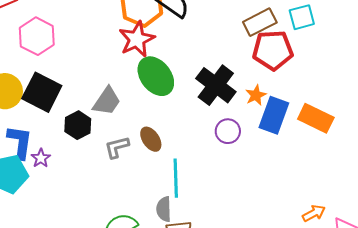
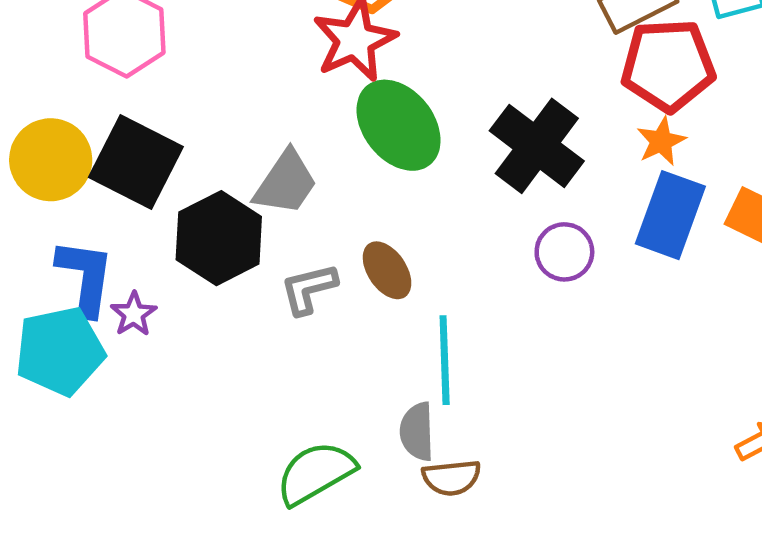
orange star: (256, 95) -> (661, 141), moved
black hexagon: (78, 125) -> (219, 238), size x1.4

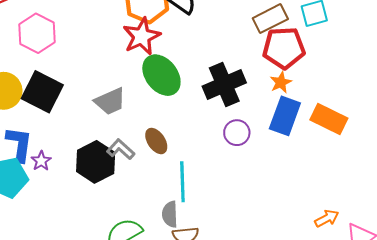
black cross: (537, 146) -> (224, 85), turned 30
gray trapezoid: (286, 183) -> (110, 101), turned 32
black hexagon: (219, 238) -> (96, 162), moved
gray L-shape: (309, 289) -> (121, 149), turned 56

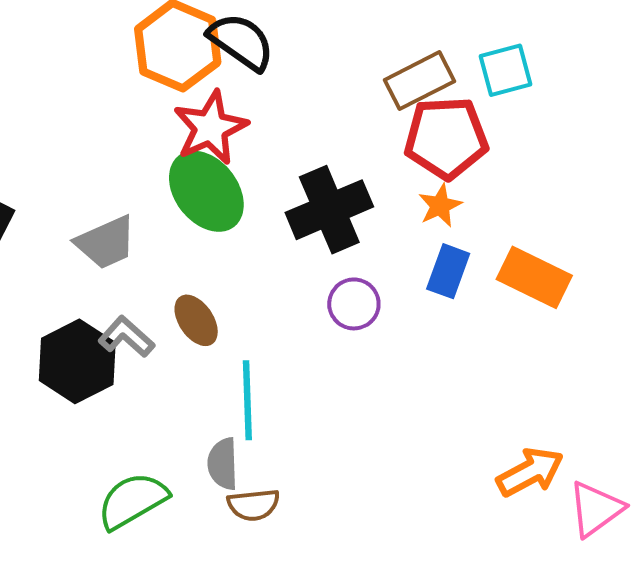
red star: (142, 36) -> (210, 128), moved
blue rectangle: (285, 116) -> (448, 271), size x0.7
orange arrow: (327, 218) -> (530, 472), size x1.4

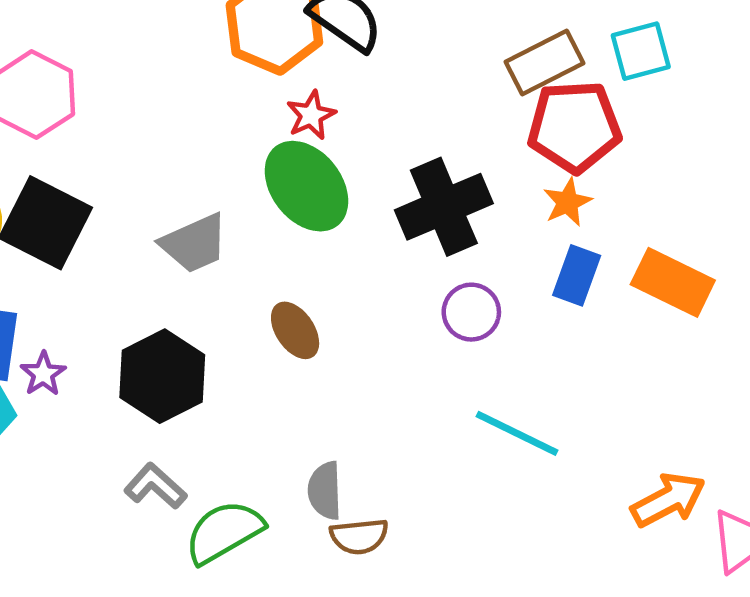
red star: (210, 128) -> (311, 115), size x0.6
gray L-shape: (126, 337) -> (155, 486), moved
cyan line: (247, 400) -> (517, 433), moved, turned -62

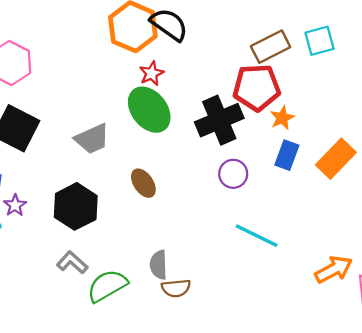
red pentagon: (574, 127) -> (257, 87), moved
orange rectangle: (673, 282) -> (336, 159), turned -72

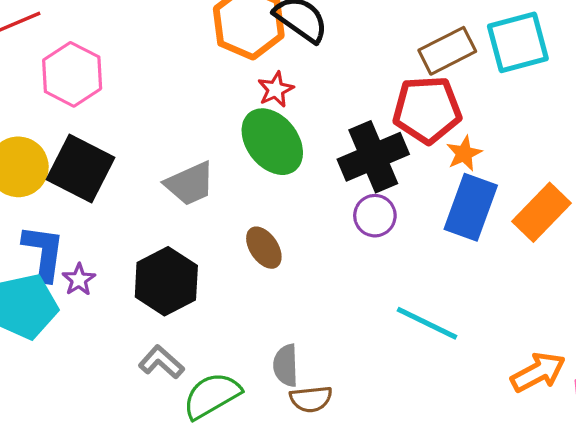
cyan square: (320, 41) -> (518, 42), size x1.4
blue rectangle: (287, 155) -> (471, 207), size x1.5
purple circle: (233, 174) -> (375, 216), moved

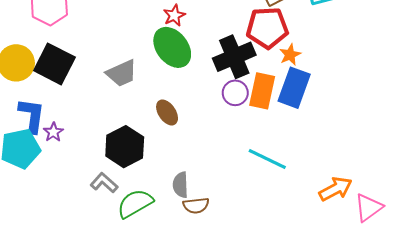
orange rectangle: (541, 212) -> (262, 91), moved, turned -32
black hexagon: (166, 281) -> (125, 147), moved

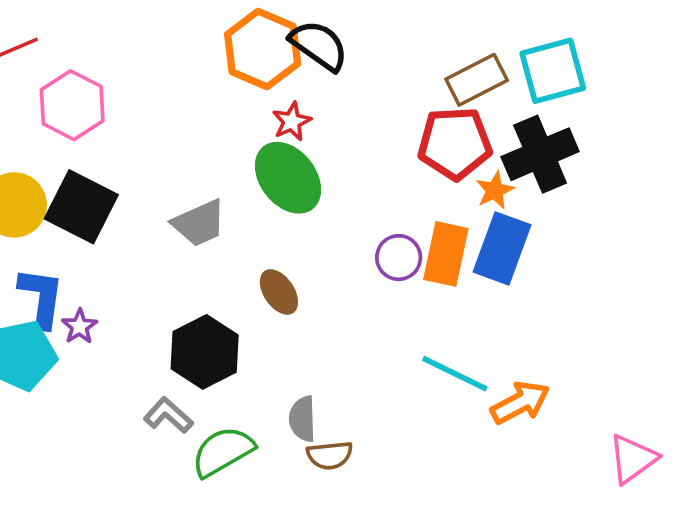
black cross: (234, 57) -> (540, 154), moved
orange arrow: (335, 189) -> (520, 403), moved

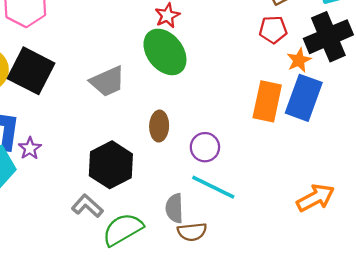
red pentagon: (455, 143) -> (273, 30), size x0.6
purple circle: (399, 258) -> (205, 147), moved
brown ellipse: (279, 292) -> (159, 126), turned 36
cyan line: (455, 374) -> (213, 187), moved

